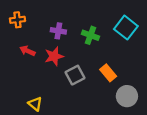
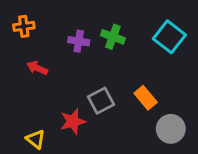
green cross: (90, 35) -> (113, 37), moved
red star: (54, 56) -> (73, 121), moved
yellow triangle: (35, 104) -> (36, 139), moved

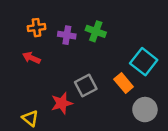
orange cross: (24, 26) -> (37, 28), moved
cyan square: (169, 37) -> (144, 62), moved

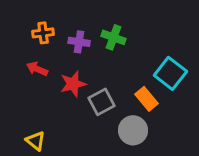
red star: (62, 103) -> (73, 84), moved
gray circle: (145, 110) -> (133, 130), moved

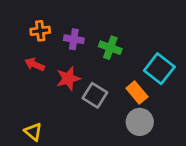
green cross: (114, 37) -> (110, 48), moved
gray square: (102, 102) -> (95, 95), turned -30
gray circle: (133, 130) -> (140, 122), moved

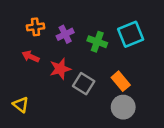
purple cross: (74, 39) -> (65, 34), turned -35
cyan square: (159, 69) -> (131, 34), moved, turned 30
yellow triangle: (33, 132) -> (21, 105), moved

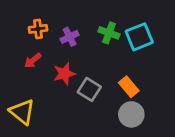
green cross: (97, 42) -> (109, 33), moved
red arrow: (31, 56) -> (33, 60), turned -63
yellow triangle: (21, 105) -> (22, 112), size x1.5

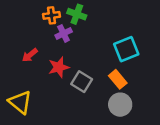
orange cross: (38, 29) -> (51, 15), moved
green cross: (109, 33) -> (77, 14), moved
cyan square: (139, 37) -> (126, 49), moved

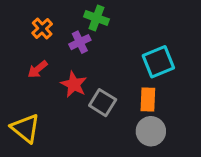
orange cross: (51, 15) -> (42, 29), moved, turned -35
red star: (59, 67) -> (74, 84), turned -30
orange rectangle: (118, 79) -> (148, 100), turned 42

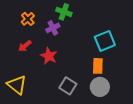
gray square: (103, 103) -> (68, 86), moved

